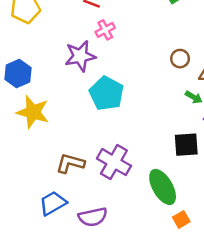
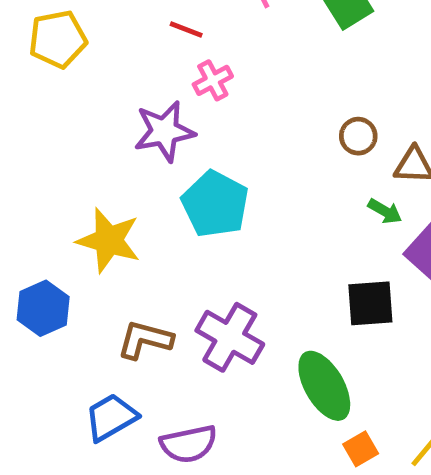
blue hexagon: (18, 74) -> (43, 308), moved
yellow star: (33, 112) -> (109, 240), moved

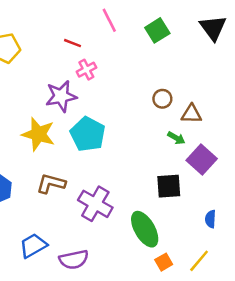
yellow star: (109, 240) -> (38, 134), moved
brown L-shape: (145, 340) -> (51, 184), moved

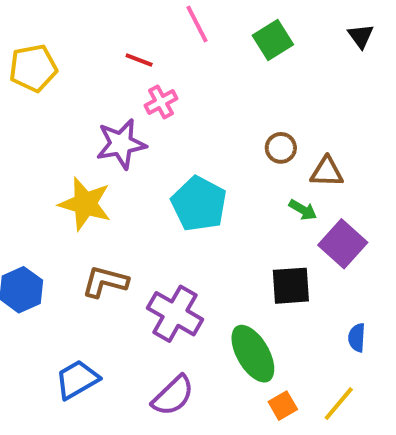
black triangle: (213, 28) -> (361, 36), size x0.6
cyan pentagon: (88, 134) -> (199, 204), moved
purple semicircle: (74, 260) -> (173, 396), moved, turned -32

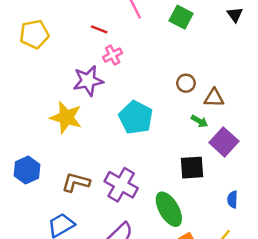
green square: (273, 40) -> (181, 17), turned -30
brown L-shape: (105, 282) -> (76, 182), moved

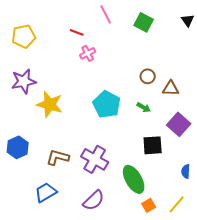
purple star: (88, 81) -> (24, 81), moved
green arrow: (199, 121) -> (144, 107), moved

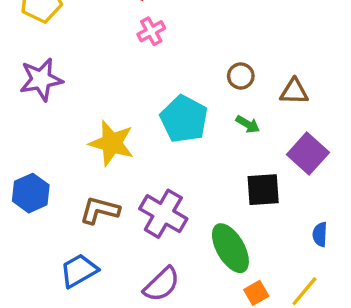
brown circle: (148, 76) -> (241, 76), moved
yellow star: (50, 104) -> (112, 143), moved

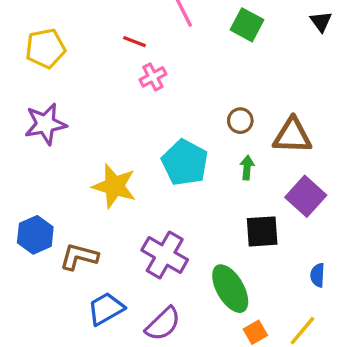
brown triangle: (294, 91) -> (292, 136), size x1.4
green arrow: (248, 124) -> (247, 168), turned -115
brown L-shape: (100, 210) -> (79, 257), moved
blue trapezoid: (79, 271) -> (106, 309), moved

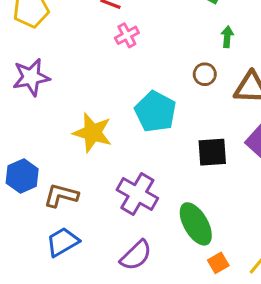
green arrow: (247, 168) -> (227, 37), moved
black square: (262, 231) -> (212, 152), moved
blue trapezoid: (106, 309) -> (63, 242), moved

